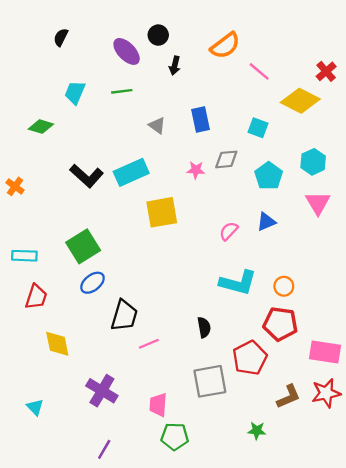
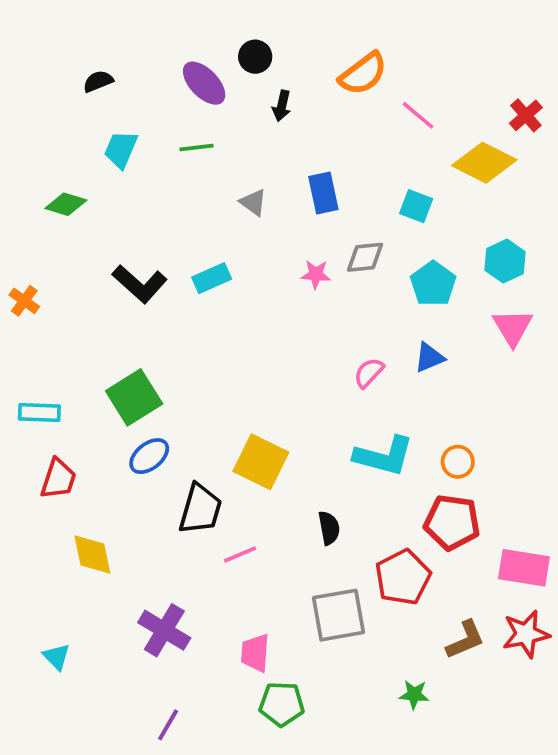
black semicircle: (61, 37) -> (98, 81), moved, turned 42
cyan rectangle: (131, 172) -> (212, 278), size x0.7
yellow square: (162, 212) -> (261, 462), moved, turned 36

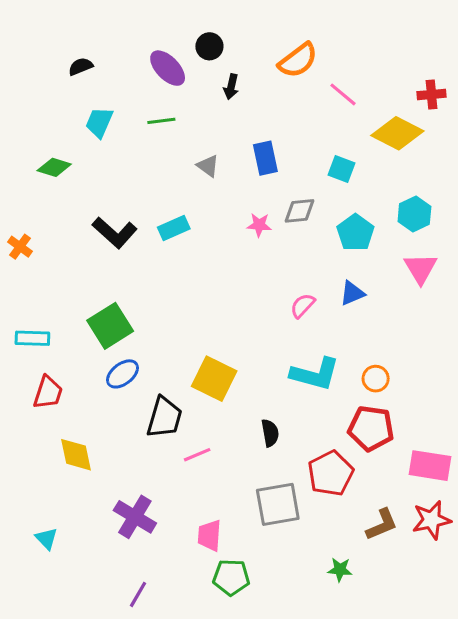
red cross: (526, 115) -> (432, 94), turned 36

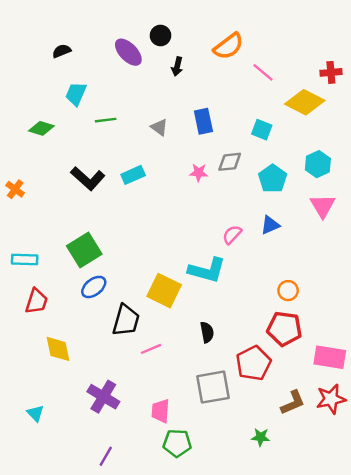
green line: (161, 121) -> (106, 120), moved
cyan L-shape: (315, 374) -> (207, 270), moved

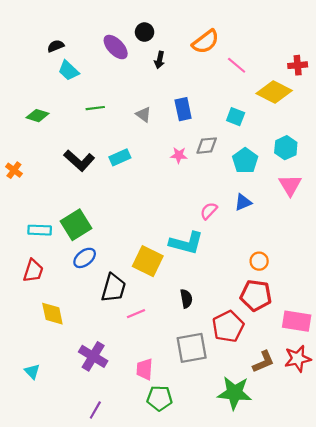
cyan trapezoid: (76, 94) -> (69, 71), moved, turned -70
cyan rectangle: (25, 260) -> (40, 230), moved
green star: (261, 437) -> (234, 393), size x2.0

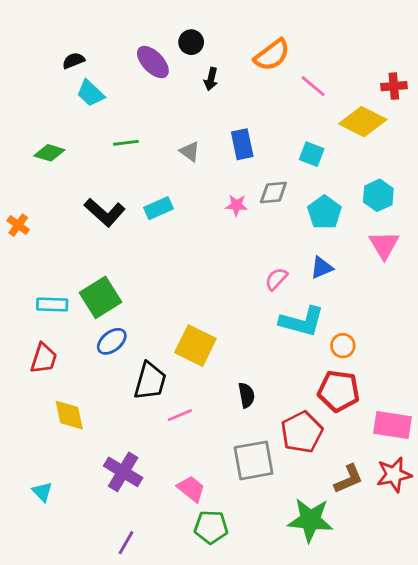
cyan L-shape: (186, 243) -> (302, 321), moved
pink trapezoid: (145, 369) -> (191, 489), turned 125

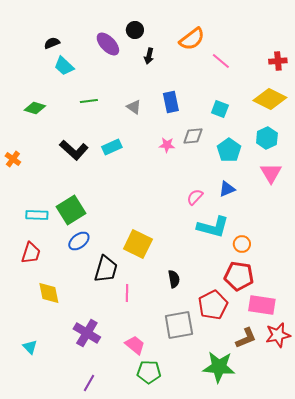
yellow diamond: (363, 122) -> (270, 99), moved
pink line: (180, 415) -> (127, 293), turned -66
pink rectangle: (393, 425) -> (262, 305), moved

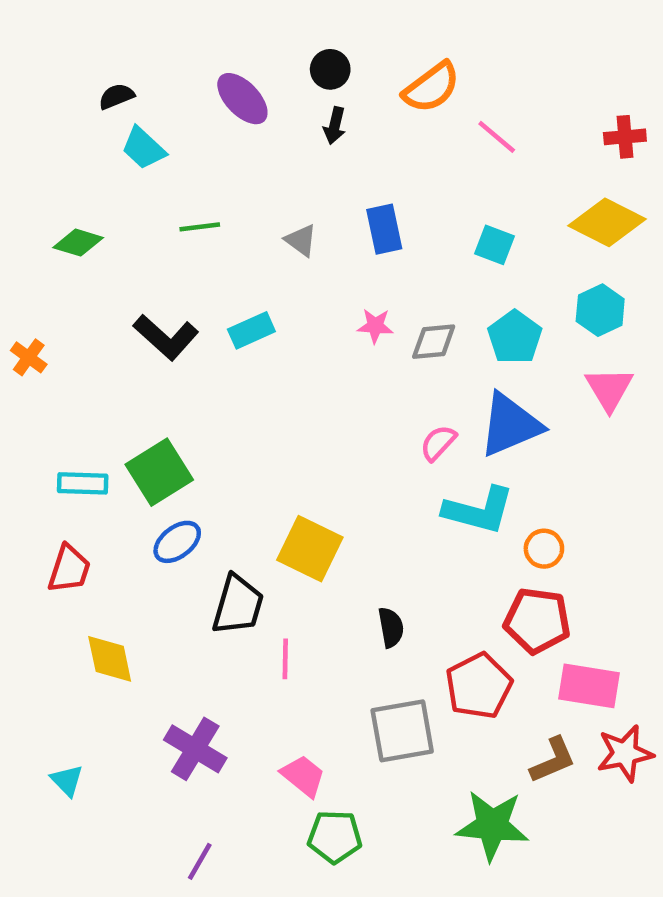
black circle: (135, 30) -> (330, 69), moved
gray diamond: (193, 136) -> (434, 342), moved
blue triangle: (227, 189) -> (510, 425), size x1.8

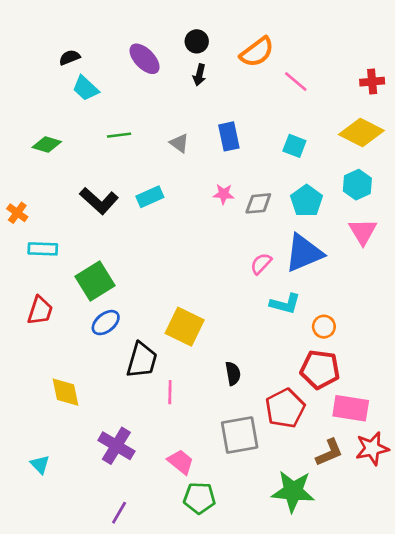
cyan rectangle: (83, 483) -> (43, 249), moved
cyan L-shape: (479, 510) -> (285, 304), size x0.7
red trapezoid: (69, 569) -> (40, 311), moved

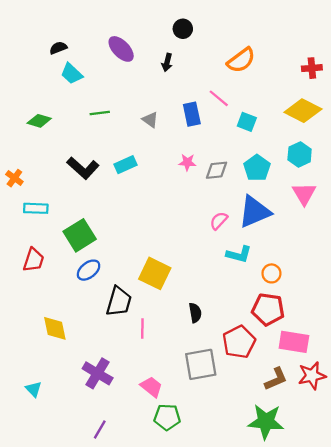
black circle: (197, 41) -> (183, 29), moved
orange semicircle: (257, 52) -> (241, 60), moved
pink line: (296, 82) -> (219, 98), moved
green star: (293, 491) -> (266, 422), moved

